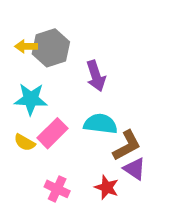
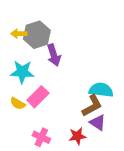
purple arrow: (96, 76) -> (54, 55), moved
cyan semicircle: (100, 124) -> (101, 90), moved
red star: (107, 187) -> (77, 136), turned -30

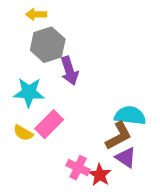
yellow arrow: (19, 34) -> (36, 14), moved
red star: (77, 136) -> (100, 175), turned -30
pink cross: (41, 137) -> (78, 168), moved

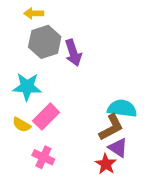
purple arrow: (69, 71) -> (73, 53), moved
pink cross: (78, 168) -> (43, 157), moved
red star: (100, 175) -> (106, 164), moved

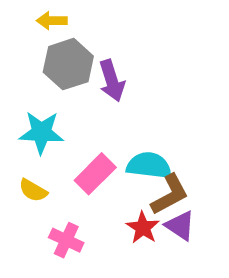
cyan semicircle: (122, 108) -> (149, 166), moved
pink rectangle: (46, 117) -> (95, 174), moved
red star: (106, 164) -> (143, 228), moved

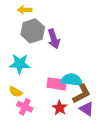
pink rectangle: (95, 174) -> (57, 84), moved, turned 54
red star: (143, 228) -> (60, 108), moved
pink cross: (66, 240) -> (25, 107), moved

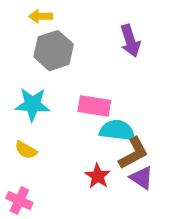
purple arrow: (54, 39) -> (130, 41), moved
pink rectangle: (57, 84) -> (94, 106), moved
pink cross: (25, 107) -> (19, 200), moved

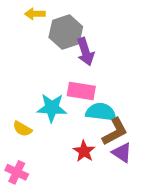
purple arrow: (130, 41) -> (85, 52), moved
gray hexagon: (54, 51) -> (66, 32), moved
cyan star: (32, 104) -> (52, 108), moved

